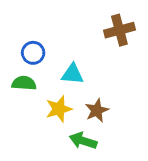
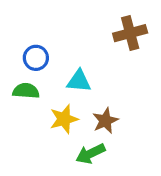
green arrow: (83, 141) -> (90, 154), turned -44

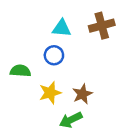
blue circle: (36, 58) -> (54, 55), moved
cyan triangle: (79, 81) -> (62, 28), moved

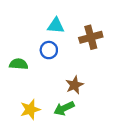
brown cross: (102, 26) -> (91, 37), moved
yellow star: (50, 93) -> (30, 109), moved

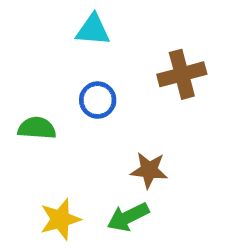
cyan triangle: (56, 26) -> (93, 30), moved
brown star: (74, 85) -> (149, 170), turned 30

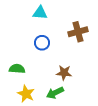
green semicircle: (37, 128) -> (17, 69), moved
yellow star: (60, 219) -> (26, 94), turned -30

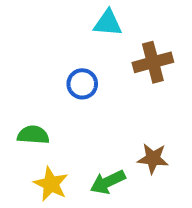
cyan triangle: (40, 13) -> (108, 23), moved
brown star: (64, 73) -> (153, 158), moved

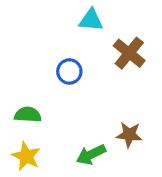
brown cross: (153, 62) -> (129, 53), turned -36
yellow star: (51, 184) -> (26, 156), moved

